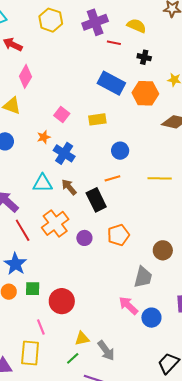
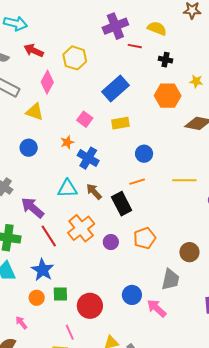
yellow hexagon: (51, 20) -> (75, 58), moved
blue rectangle: (111, 83) -> (115, 88), moved, turned -68
blue circle: (151, 318) -> (132, 295), moved

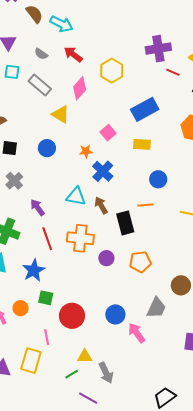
purple arrow: (32, 208) -> (37, 207), size x0.7
orange cross: (81, 228) -> (80, 238), turned 32
orange circle: (37, 298) -> (21, 308), moved

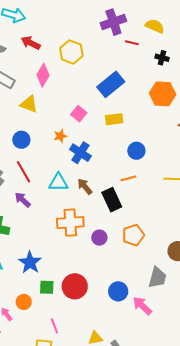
red line: (47, 239) -> (24, 172), moved
red circle: (72, 316) -> (75, 286), moved

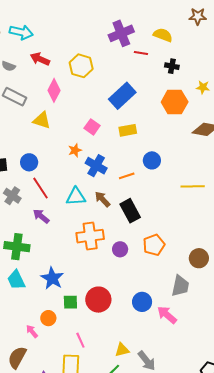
blue circle: (21, 140) -> (29, 162), moved
orange line: (128, 178) -> (127, 176), moved

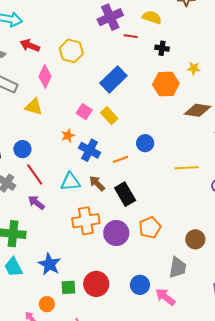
yellow rectangle: (128, 130) -> (109, 116), moved, turned 60
purple circle: (120, 249) -> (116, 233), size x1.6

